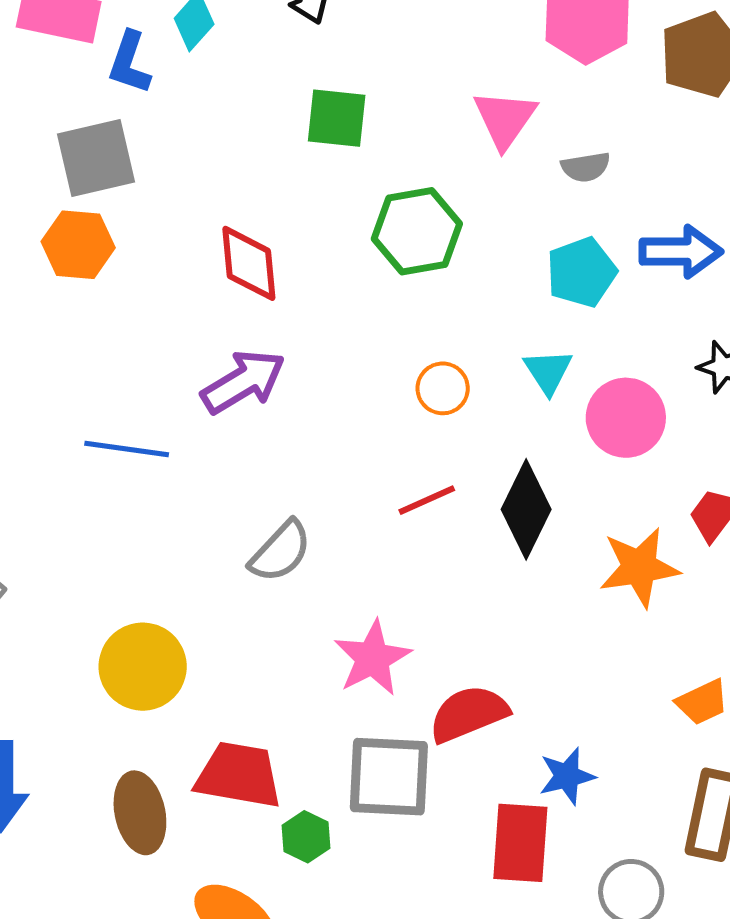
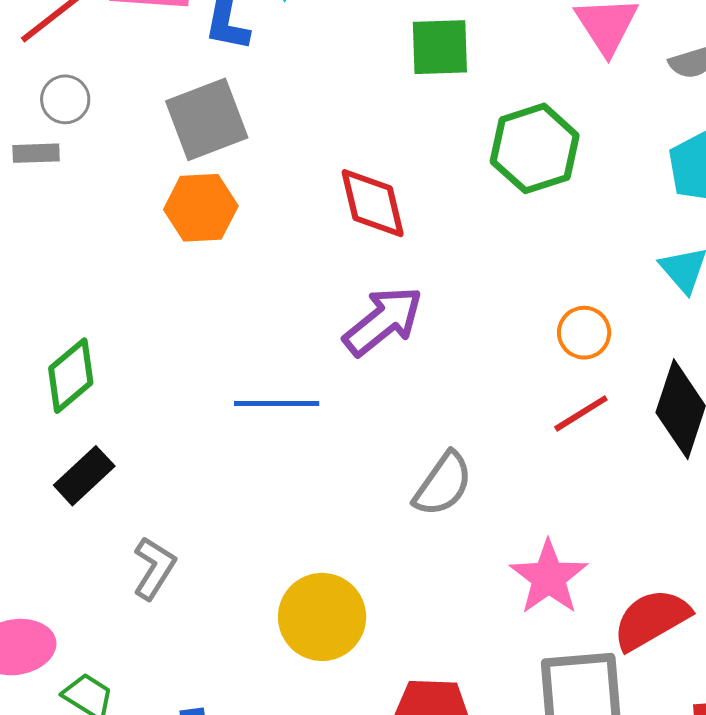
orange circle: (443, 388) -> (584, 333), moved

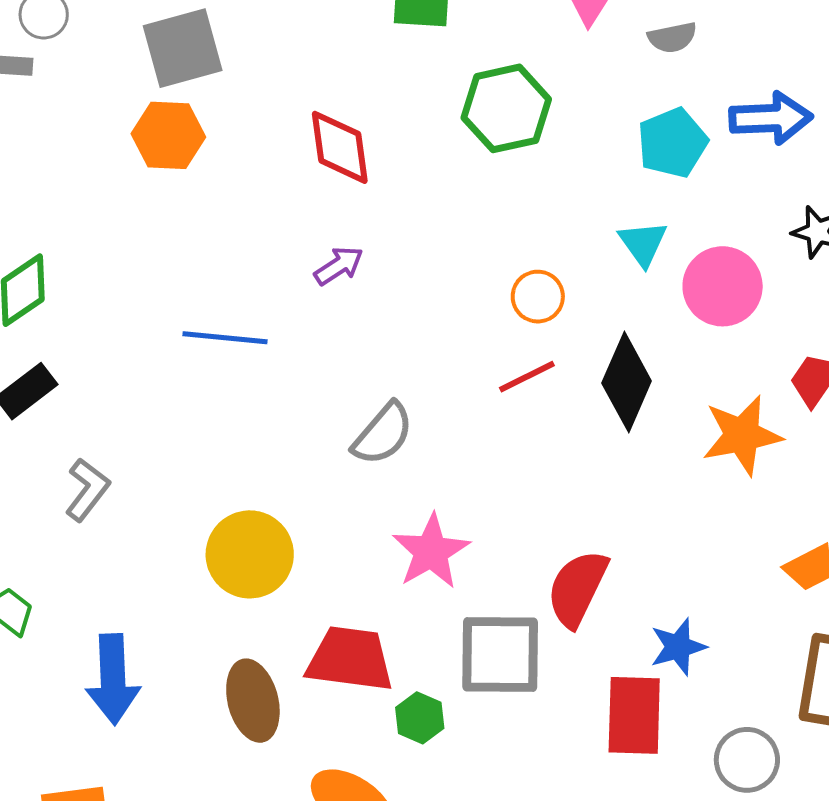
purple arrow: (383, 321) -> (339, 266), size x0.6
pink star: (549, 577) -> (431, 551), moved
red semicircle: (651, 619) -> (577, 588), turned -40

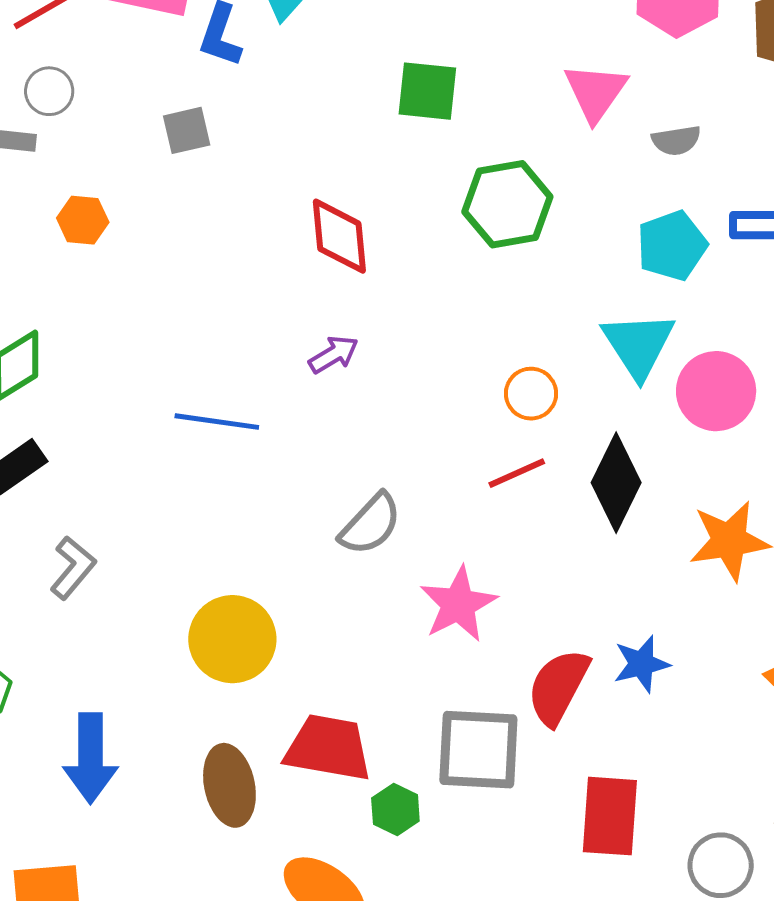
gray square: (183, 48) -> (187, 130), size x0.6
orange hexagon: (168, 135) -> (83, 220), moved, size x0.7
cyan triangle: (643, 243) -> (638, 345), size x1.5
pink star: (431, 551) -> (458, 604), moved
blue star: (678, 647) -> (642, 664), moved

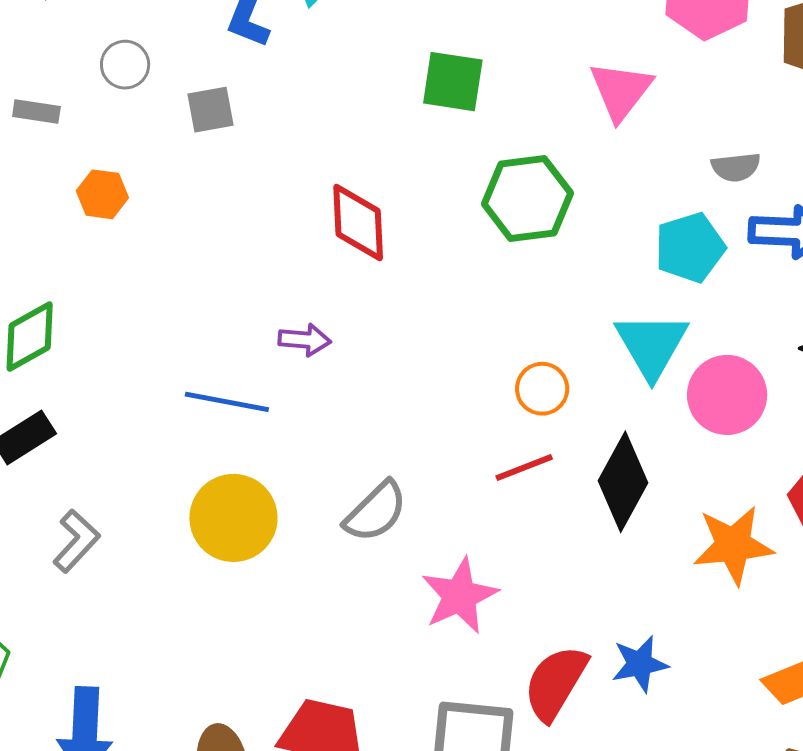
gray circle: (49, 91) -> (125, 65), moved
gray semicircle: (676, 140) -> (736, 167), moved
purple arrow: (334, 354) -> (305, 340), moved, turned 33
yellow circle: (232, 639) -> (233, 518), moved

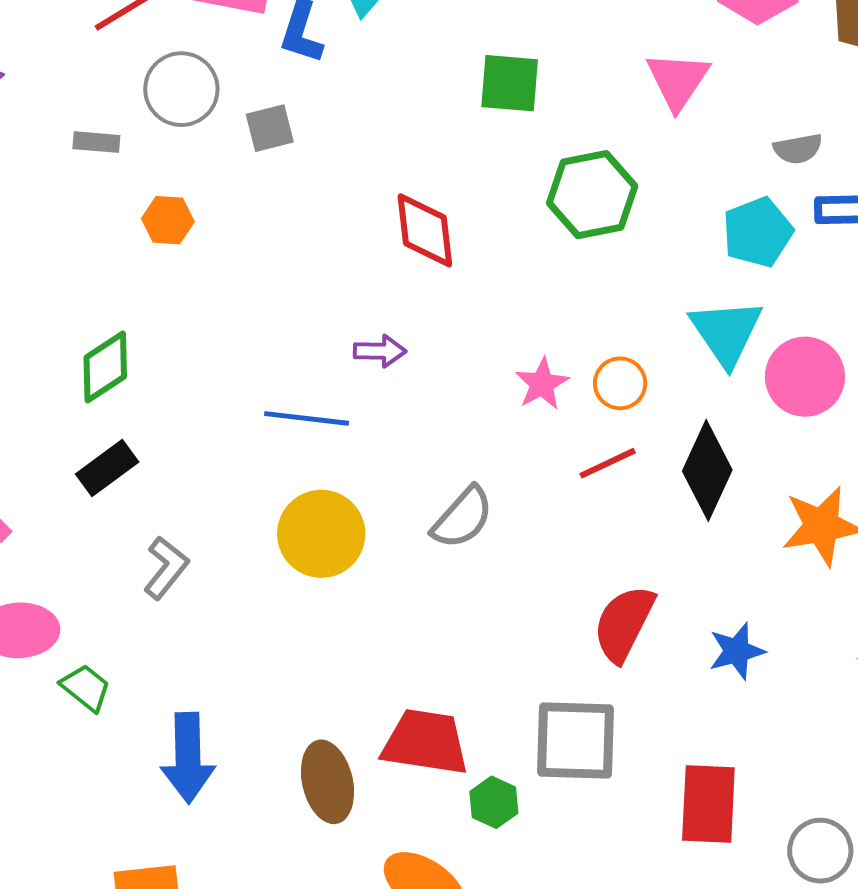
gray circle: (125, 65) -> (181, 89), size x1.5
pink star: (460, 596) -> (542, 384), moved, size x0.7
red semicircle: (556, 683) -> (624, 624), moved

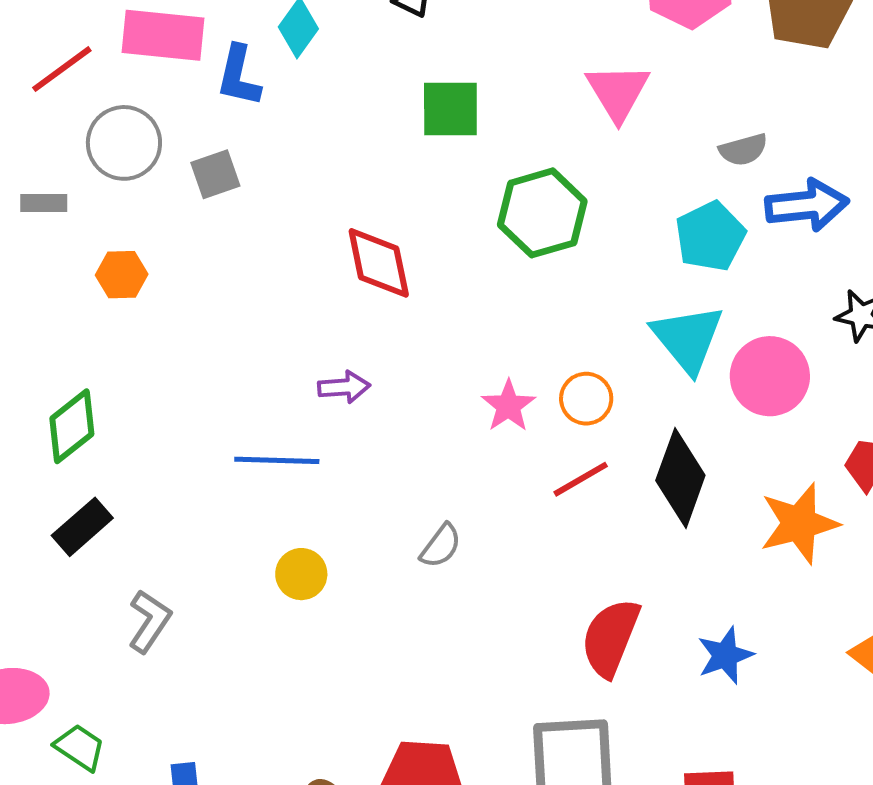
gray semicircle: (463, 518) -> (441, 546), size x0.7
yellow circle: (321, 534) -> (301, 574), size x0.6

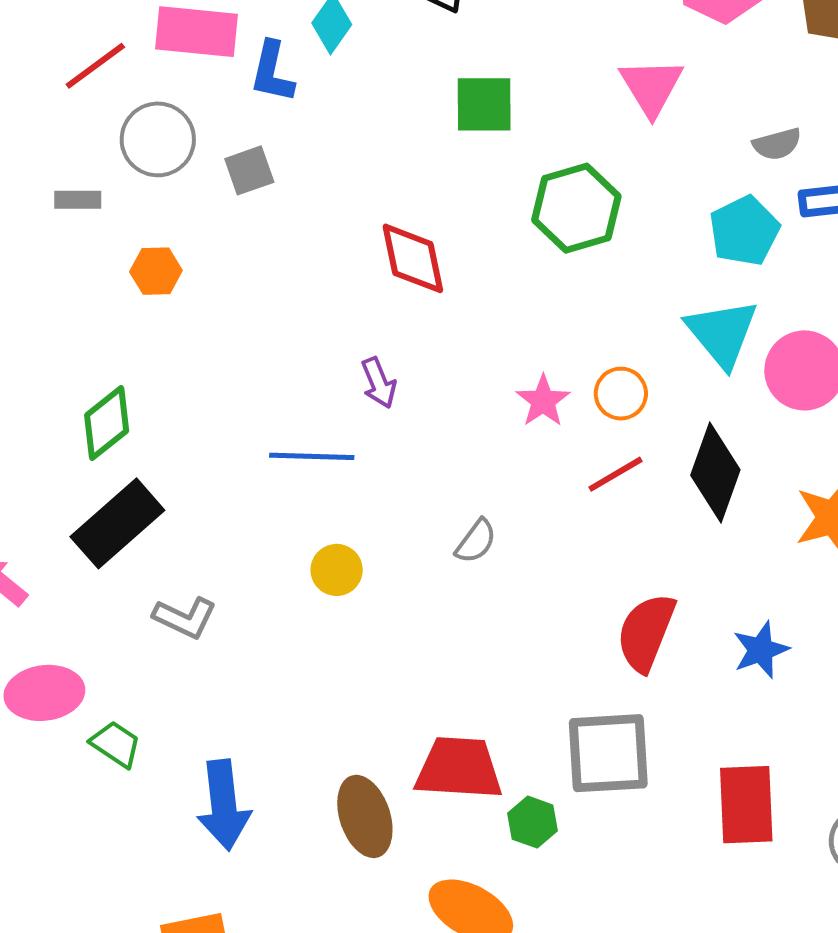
purple arrow: (344, 387) -> (379, 383), turned 72
black rectangle: (82, 527) -> (117, 523), size x1.5
gray L-shape: (149, 621) -> (185, 618), turned 82

